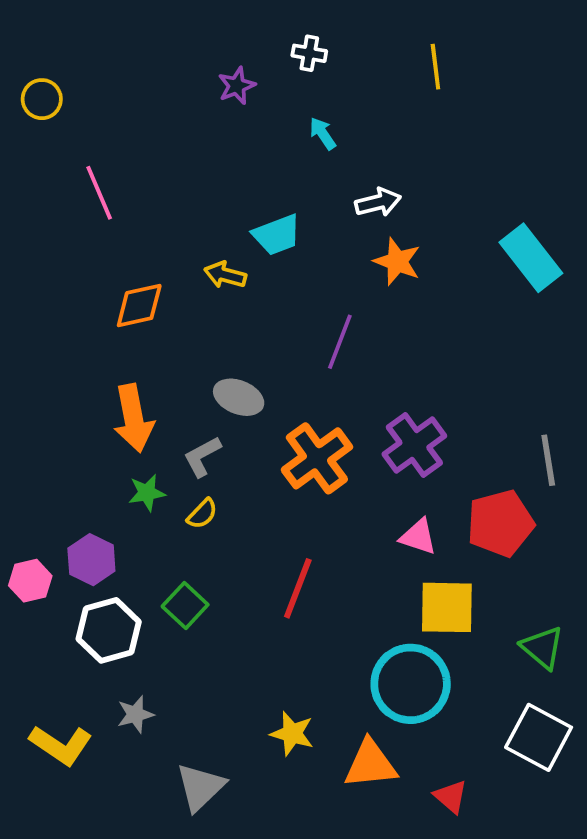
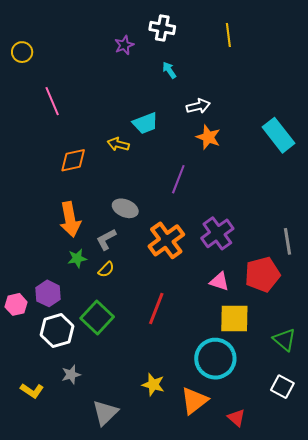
white cross: (309, 53) -> (162, 28), size x1.4
green square: (185, 606) -> (97, 318), size x1.4
white square: (539, 737) -> (282, 387), size x0.7
yellow L-shape: (61, 745) -> (32, 391), size x0.7
orange triangle: (370, 764) -> (194, 401), turned -32

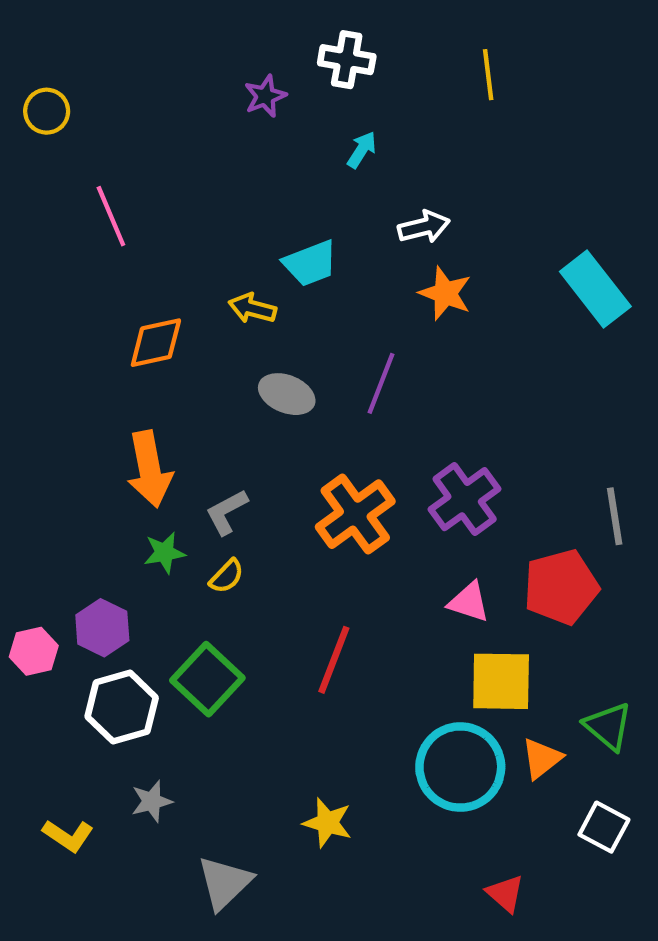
cyan arrow: (169, 70) -> (362, 150), turned 66
gray ellipse: (125, 208) -> (287, 394), moved
orange triangle: (194, 401) -> (542, 758), moved, size x0.7

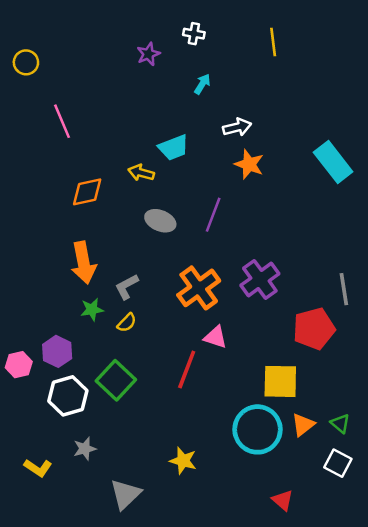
white cross: (347, 60) -> (194, 34), size x0.7
pink triangle: (469, 602) -> (216, 337), moved
green triangle: (608, 726) -> (340, 423), moved, size x0.7

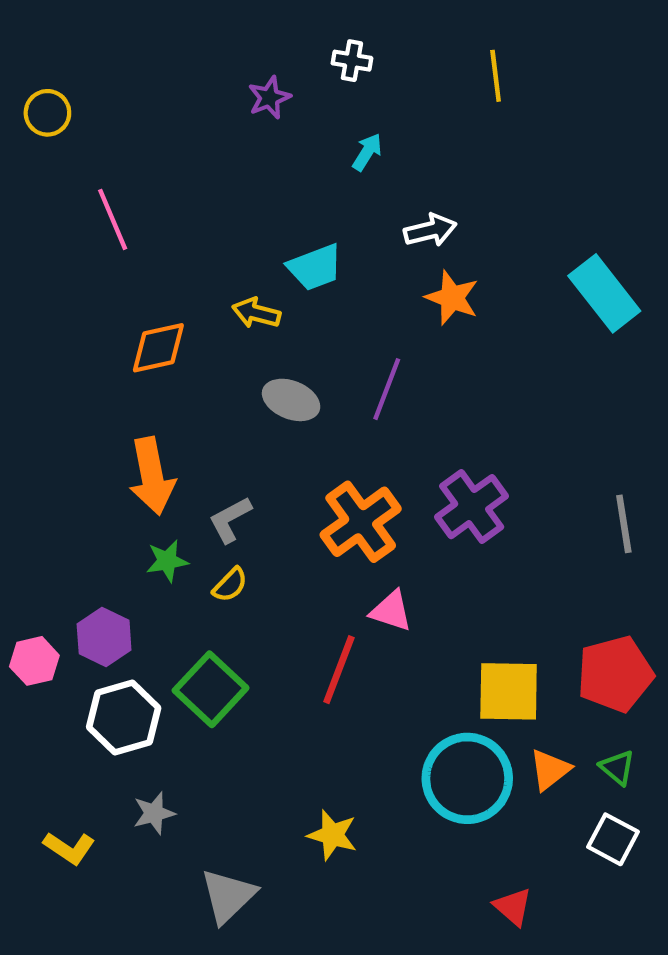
red pentagon: (314, 329) -> (615, 674), moved

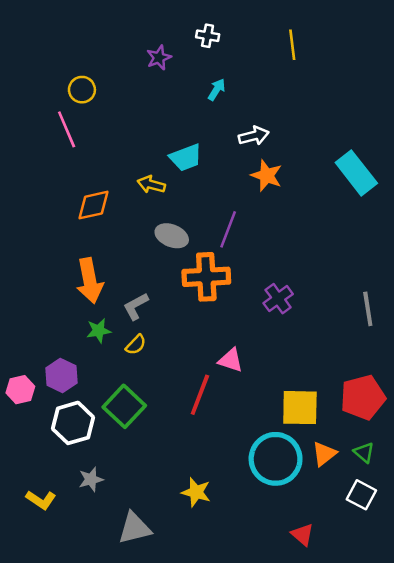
yellow circle: (47, 113) -> (82, 90), moved
purple cross: (472, 507) -> (278, 299), size x0.7
orange cross: (361, 522) -> (206, 277), moved, turned 33
gray triangle: (228, 896) -> (135, 528), turned 30

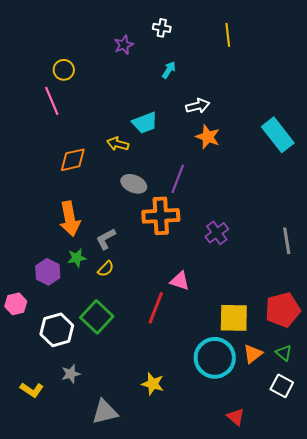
purple hexagon: (61, 376) -> (48, 272), moved

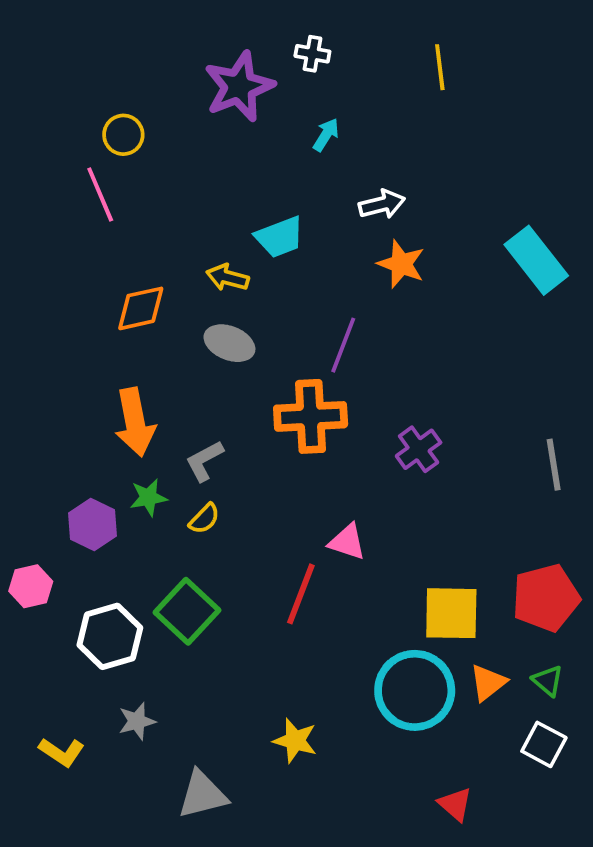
purple star: (124, 45) -> (239, 87), size x1.8
gray ellipse: (134, 184) -> (229, 343), moved

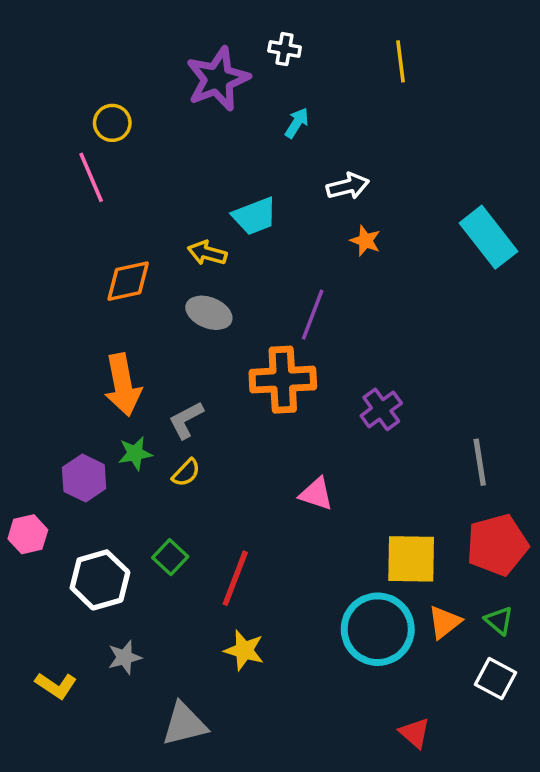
orange star: (401, 264) -> (365, 241), size x0.7
gray line: (554, 465) -> (480, 462), moved
red line: (301, 594) -> (235, 578), moved
green square: (187, 611) -> (170, 557), size x0.6
yellow star: (295, 741) -> (244, 650), moved

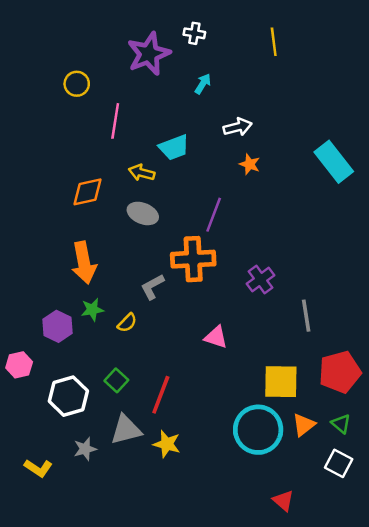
pink line: (91, 177) -> (115, 121), moved, turned 32
gray L-shape: (186, 420) -> (152, 287), moved
gray line: (480, 462) -> (306, 316), moved
gray triangle: (184, 724) -> (126, 430), moved

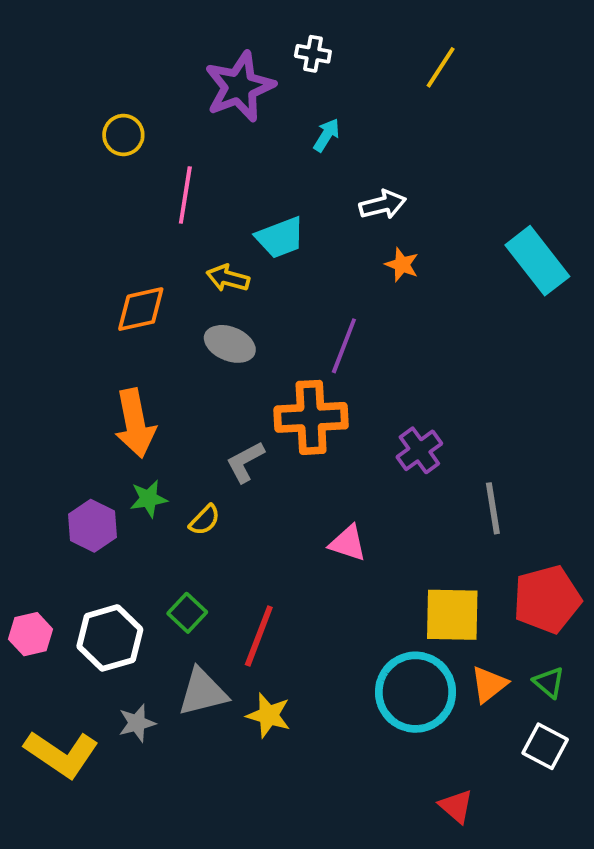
yellow line: (274, 42) -> (441, 67), turned 40
pink hexagon: (19, 365) -> (31, 634), moved
yellow L-shape: (38, 468) -> (62, 754), size x1.6

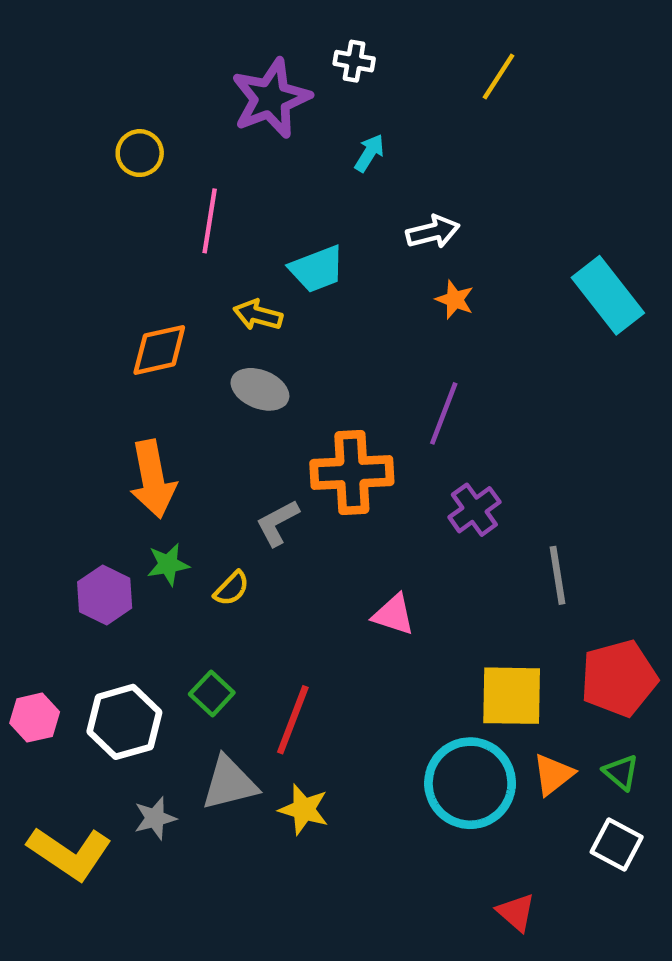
purple line: (344, 346) -> (444, 413), moved

